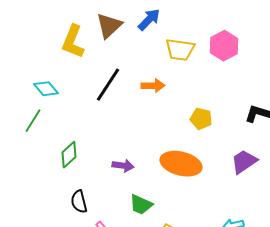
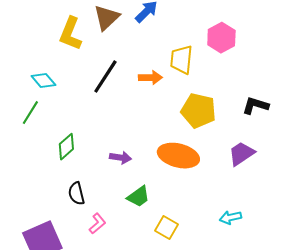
yellow trapezoid: (180, 50) -> (181, 60), moved, turned 88
yellow pentagon: (201, 119) -> (198, 111), size x1.6
green trapezoid: (141, 205) -> (138, 197), turned -60

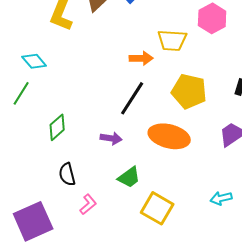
yellow trapezoid: (181, 60) -> (172, 40), turned -92
black line: (105, 77) -> (132, 98), moved
yellow square: (166, 228) -> (157, 208), size x1.4

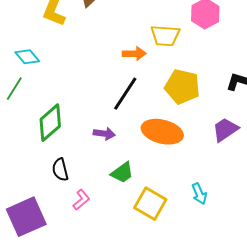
green diamond: (57, 127) -> (50, 123), size x1.4
cyan arrow: (221, 198) -> (199, 194), moved, turned -100

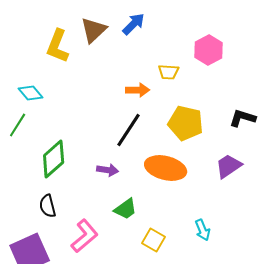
yellow trapezoid: (165, 36) -> (169, 72), size x0.7
black semicircle: (60, 170) -> (48, 206), moved
pink L-shape: (81, 200) -> (85, 236), size x1.6
yellow square: (150, 204) -> (154, 240), size x0.7

